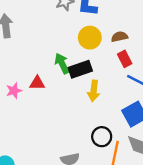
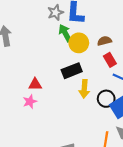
green arrow: (62, 63) -> (65, 33), moved
pink star: (14, 91) -> (30, 102), moved
black circle: (102, 137) -> (106, 99), moved

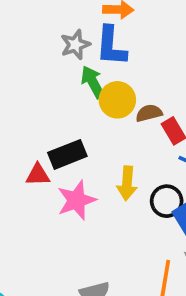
brown semicircle: (104, 41) -> (149, 113), moved
black rectangle: (72, 71) -> (67, 154), moved
pink star: (30, 102) -> (76, 200), moved, size x1.5

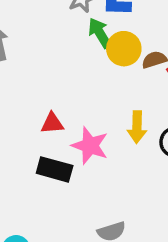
black rectangle: (67, 154) -> (55, 169), moved, turned 40
pink star: (76, 200) -> (90, 146), turned -30

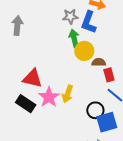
red triangle: (52, 123) -> (33, 78), size x1.5
yellow arrow: (137, 127) -> (68, 94), moved

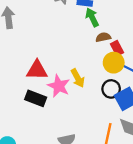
green arrow: (74, 38) -> (92, 17), moved
yellow circle: (84, 51) -> (114, 63), moved
yellow arrow: (68, 94) -> (78, 78), turned -36

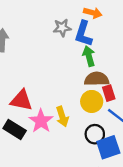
brown semicircle: (103, 37) -> (97, 79), size x1.5
yellow circle: (114, 63) -> (92, 101), moved

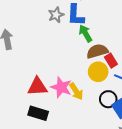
pink star: (41, 121) -> (61, 87), moved

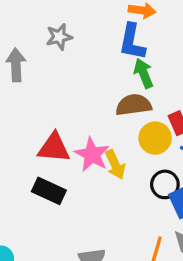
gray star: (56, 15) -> (59, 37), moved
brown semicircle: (97, 51) -> (134, 105), moved

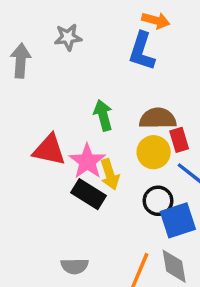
green arrow: (144, 73) -> (103, 115), moved
brown semicircle: (134, 105) -> (158, 118), moved
black rectangle: (49, 191) -> (88, 194), moved

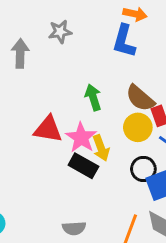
brown semicircle: (158, 118) -> (140, 98), turned -136

